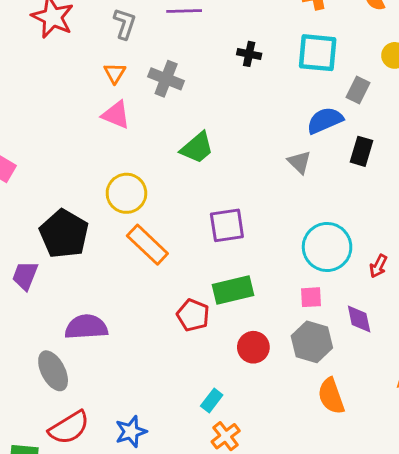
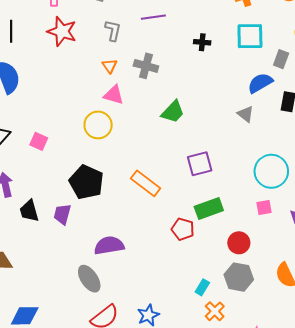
yellow circle: (126, 193) -> (98, 125), moved
gray hexagon: (312, 342) -> (239, 277), moved
red circle: (253, 347) -> (239, 243), moved

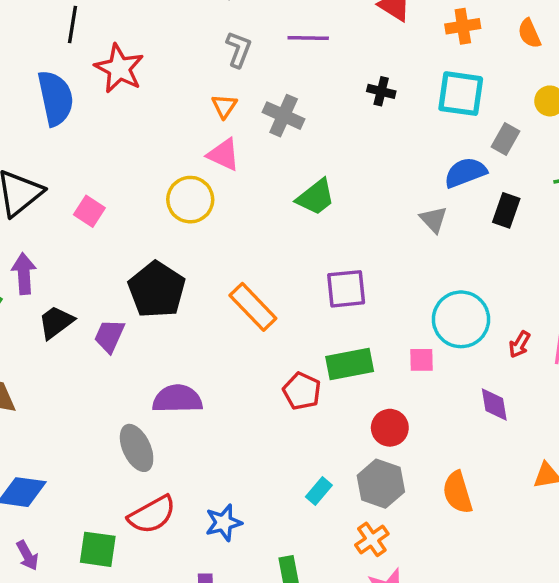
red star: (62, 31) -> (119, 68), moved
pink square: (264, 208) -> (422, 360), moved
black trapezoid: (29, 211) -> (56, 322), turned 60
orange cross: (215, 311) -> (372, 539), moved

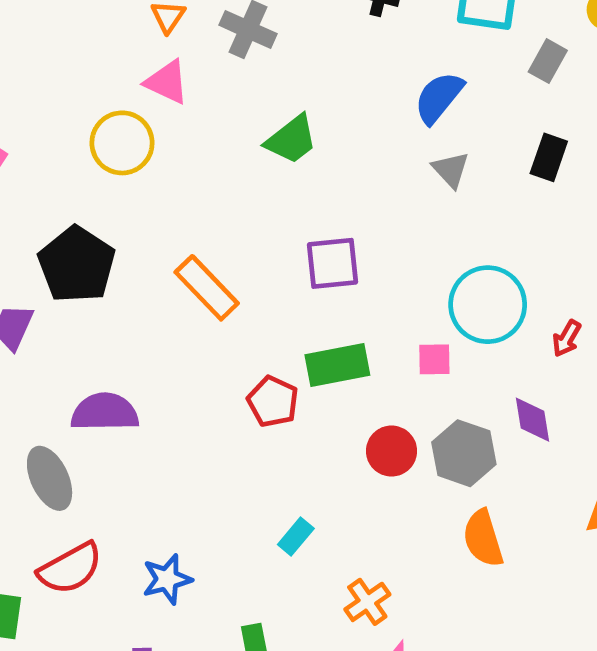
blue semicircle: (465, 172) -> (439, 98), moved, turned -30
gray hexagon: (381, 484) -> (464, 453), moved

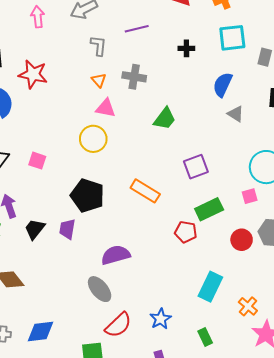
cyan rectangle: (296, 536) -> (210, 287), size x1.8

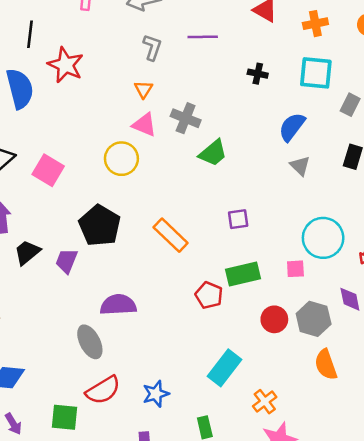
gray cross: (134, 77) -> (186, 118), moved
pink square: (37, 161) -> (48, 170), size x1.4
purple square: (196, 167) -> (238, 219), size x0.7

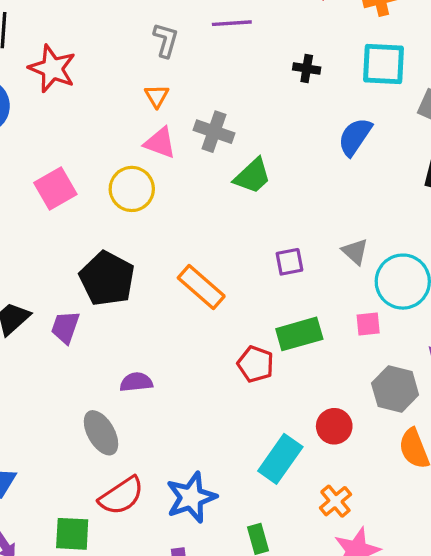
gray triangle: (300, 166) -> (355, 252), moved
pink square: (48, 170) -> (55, 188), moved, turned 32
purple semicircle: (118, 305) -> (136, 382), size x0.7
red circle: (274, 319) -> (334, 426), moved
blue star: (156, 394) -> (191, 497), size x1.4

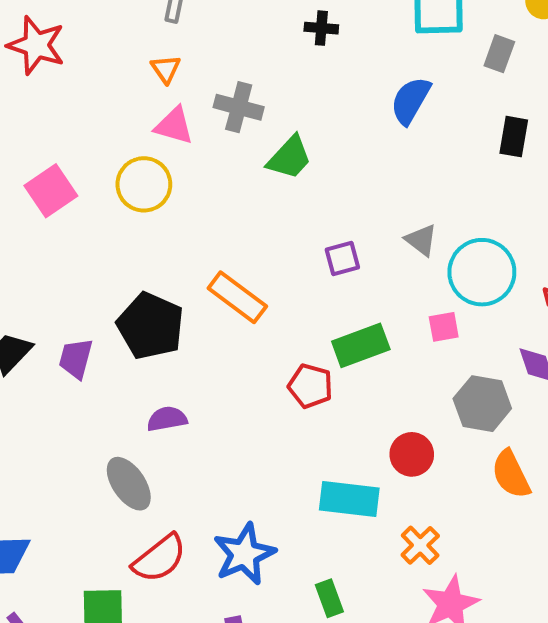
black cross: (307, 68) -> (321, 28), moved
black pentagon: (107, 279) -> (150, 326), moved
cyan rectangle: (280, 459) -> (349, 499), turned 66

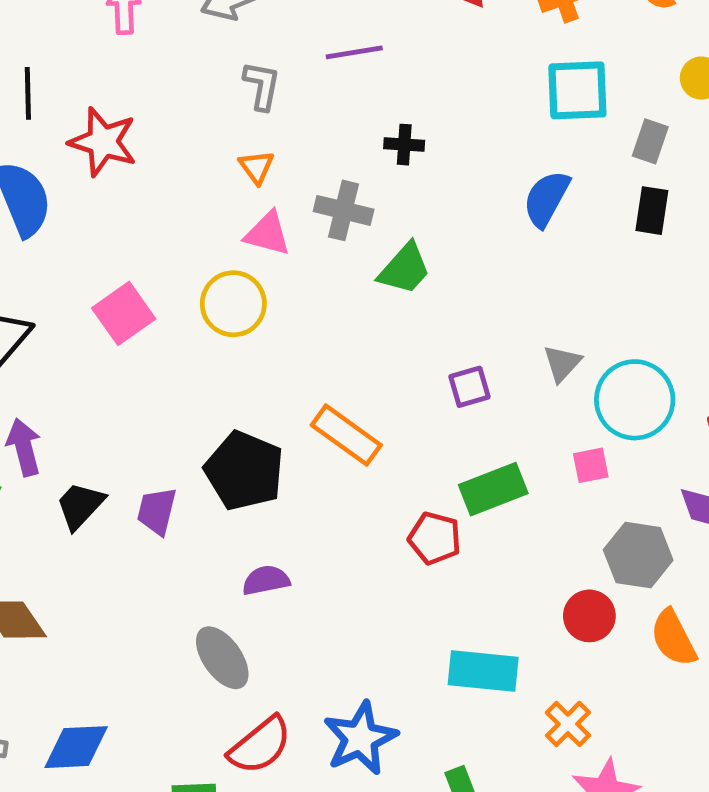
black cross: (321, 28) -> (404, 145), moved
black rectangle: (514, 137) -> (652, 211), moved
gray triangle: (421, 240) -> (562, 363), turned 36
red circle: (412, 454) -> (589, 616), moved

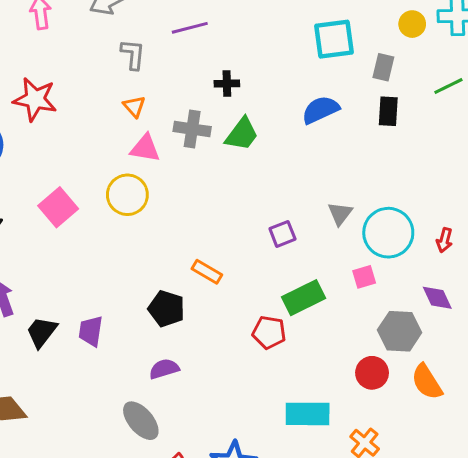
blue semicircle: (546, 199) -> (321, 110), turned 42
green trapezoid: (405, 269) -> (242, 134), moved
orange rectangle: (346, 435) -> (207, 272), size x0.7
black pentagon: (244, 471) -> (166, 309), moved, size x0.7

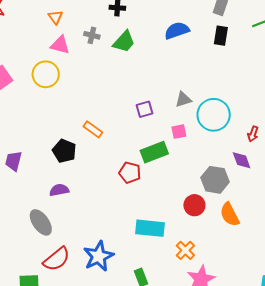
gray cross: (192, 129) -> (92, 35), size x0.7
gray triangle: (340, 214) -> (183, 99), turned 30
red arrow: (444, 240) -> (253, 134), moved
pink square: (364, 277) -> (179, 132), moved

